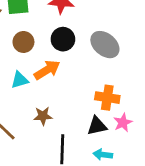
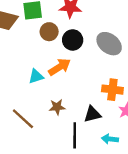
brown circle: (23, 42) -> (49, 32), moved
black triangle: (97, 126) -> (92, 114), moved

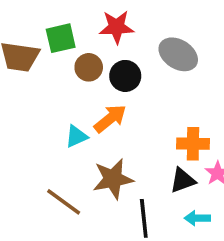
gray ellipse: (109, 44) -> (178, 54), moved
brown star: (57, 107) -> (113, 179), size x1.6
black triangle: (92, 114) -> (183, 180), moved

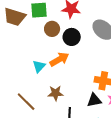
cyan triangle: (76, 136) -> (39, 66), turned -32
brown star: (113, 179) -> (56, 93), size x0.7

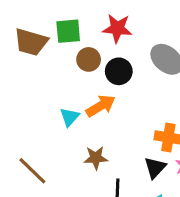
black triangle: (94, 100) -> (155, 168), turned -35
brown line: (26, 102) -> (32, 171), moved

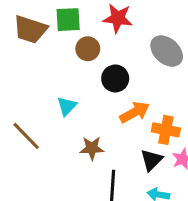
black circle: (119, 71) -> (115, 78), moved
orange arrow: (101, 106) -> (135, 112), moved
brown line: (32, 171) -> (26, 136), moved

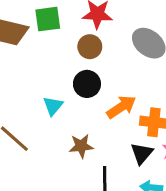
brown circle: (88, 49) -> (90, 47), moved
black circle: (115, 78) -> (87, 84), moved

